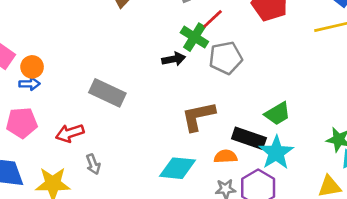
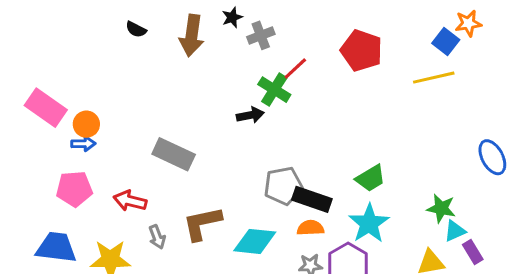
gray pentagon: (226, 58) -> (283, 186), moved
brown L-shape: (198, 116) -> (202, 223), moved
red arrow: (70, 133) -> (130, 201), turned 32
black rectangle: (249, 138) -> (312, 199), moved

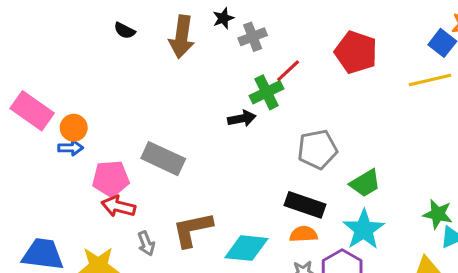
green cross: (274, 90) -> (266, 92), turned 32
gray pentagon: (283, 186) -> (317, 149), moved
pink pentagon: (74, 189) -> (111, 179), moved

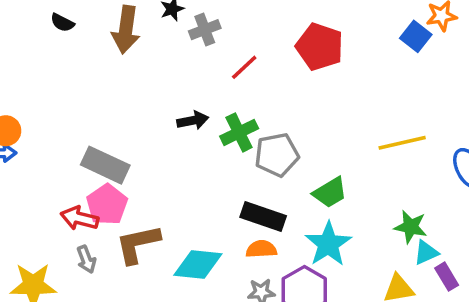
yellow line: (430, 80) -> (402, 143), moved
green cross: (266, 92) -> (239, 132), moved
pink pentagon: (111, 179) -> (107, 205), moved, turned -30
red arrow: (118, 206) -> (80, 218), moved

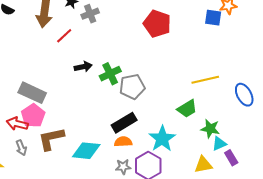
blue square: (416, 36) -> (213, 18), turned -30
red line: (244, 67) -> (64, 36), moved
green trapezoid: (330, 193) -> (187, 109), moved
black rectangle: (263, 217) -> (124, 123), turned -50

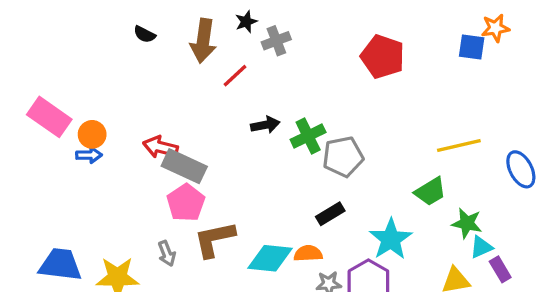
black rectangle: (124, 123) -> (330, 214), size x0.7
red arrow: (17, 124) -> (160, 147), moved
orange semicircle: (123, 142) -> (308, 253), moved

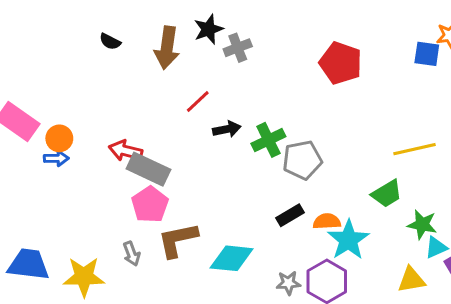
black star: (246, 22) -> (208, 29), size x1.4
red line: (235, 76) -> (198, 101), moved
orange semicircle: (308, 253) -> (327, 221), moved

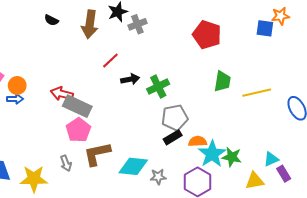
gray pentagon: (302, 160) -> (175, 118), moved
green trapezoid: (387, 194) -> (222, 81), moved, turned -50
green star: (422, 224) -> (232, 157), moved
gray star: (288, 283) -> (158, 177), moved

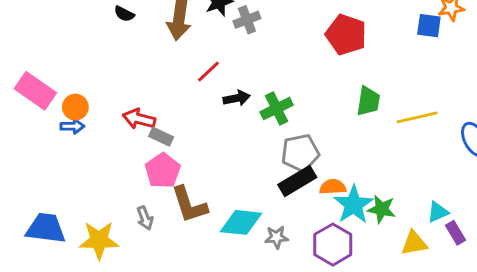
gray rectangle: (77, 106) -> (161, 137), size x0.6
black rectangle: (173, 137) -> (297, 181), size x1.4
brown L-shape: (97, 154) -> (189, 205), turned -96

